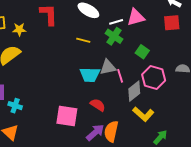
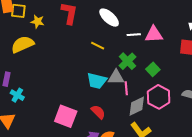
green cross: (114, 36) -> (127, 61), moved

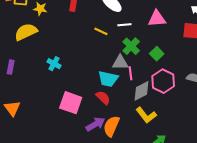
white line: (134, 35) -> (124, 25), moved
cyan trapezoid: (97, 81) -> (108, 79), moved
cyan cross: (17, 95) -> (54, 64), moved

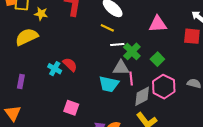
white line: (124, 25) -> (117, 45), moved
yellow line: (101, 31) -> (107, 28), moved
purple rectangle: (11, 67) -> (21, 82), moved
red semicircle: (103, 98) -> (70, 65), moved
pink square: (71, 103) -> (71, 108), size x0.7

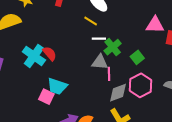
pink triangle: (158, 24) -> (155, 25), moved
cyan cross: (55, 69) -> (34, 56), size x1.6
cyan trapezoid: (109, 84) -> (57, 86), moved

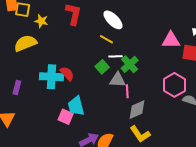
cyan cross: (34, 56) -> (51, 77), turned -30
green square: (137, 57) -> (102, 67), moved
pink hexagon: (141, 85) -> (174, 85), moved
cyan trapezoid: (57, 86) -> (76, 106), turned 60

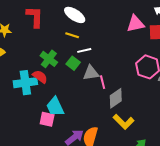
green cross: (130, 64) -> (49, 59), moved

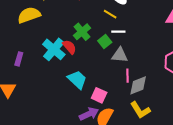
pink line: (103, 82) -> (128, 76), moved
cyan cross: (25, 83) -> (54, 49), turned 35
cyan trapezoid: (55, 107) -> (77, 80), turned 145
pink square: (47, 119) -> (99, 95), moved

